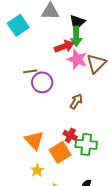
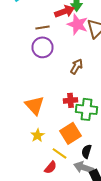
brown line: (30, 71) -> (42, 27), moved
red cross: (70, 135) -> (70, 100), turned -32
orange square: (60, 152) -> (70, 133), moved

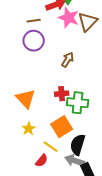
black semicircle: (86, 151) -> (78, 145), size x1.5

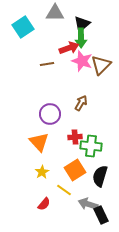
purple circle: (34, 41) -> (50, 114), moved
black semicircle: (78, 145) -> (100, 176), moved
red semicircle: (42, 161) -> (44, 204), moved

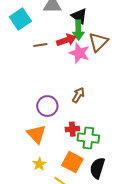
black triangle: (82, 24) -> (79, 16), turned -42
brown line: (47, 64) -> (40, 45), moved
brown triangle: (101, 65) -> (98, 42), moved
orange square: (75, 170) -> (72, 162), turned -30

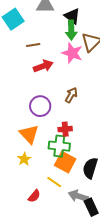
red arrow: (66, 40) -> (43, 66), moved
green cross: (88, 138) -> (59, 146), moved
yellow star: (39, 164) -> (24, 159), moved

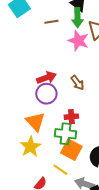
brown line: (33, 45) -> (51, 22), moved
red arrow: (43, 66) -> (46, 78), moved
brown arrow: (71, 95) -> (77, 83), turned 112
yellow star: (24, 159) -> (30, 147), size x1.5

